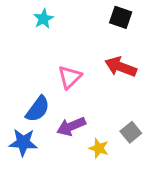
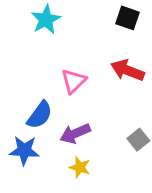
cyan star: (44, 19) -> (46, 19), size x1.4
yellow star: (99, 148) -> (80, 167), moved

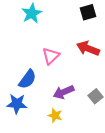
black square: (127, 18) -> (88, 12), turned -35
purple arrow: (75, 133) -> (64, 92), moved

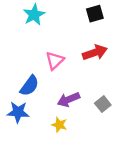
red arrow: (88, 48) -> (95, 53), turned 140

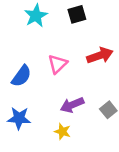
black square: (95, 14) -> (77, 14), moved
blue semicircle: (29, 86) -> (21, 76), moved

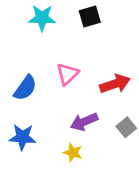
cyan star: (36, 16) -> (42, 18), turned 30
red arrow: (100, 55) -> (115, 84), moved

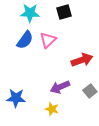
pink triangle: (67, 74) -> (48, 40), moved
blue semicircle: (25, 88) -> (25, 40), moved

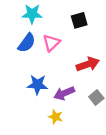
black square: (64, 12) -> (79, 20), moved
blue star: (16, 98) -> (37, 85), moved

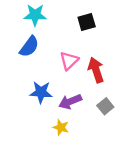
pink triangle: (51, 43) -> (69, 61), moved
red arrow: (88, 64) -> (96, 70), turned -90

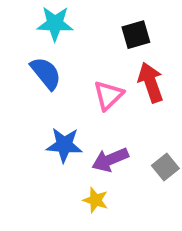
blue semicircle: (29, 47) -> (46, 73), turned -75
red arrow: (96, 70) -> (151, 82), moved

